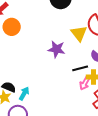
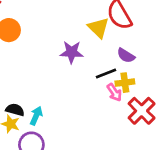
pink arrow: (85, 83) -> (114, 92), turned -56

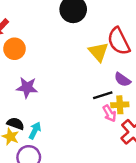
purple star: (72, 52) -> (27, 88), moved

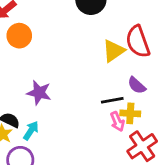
yellow triangle: (98, 52) -> (114, 51), turned 30
purple star: (27, 88) -> (39, 93), moved

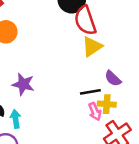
red semicircle: (138, 42) -> (85, 20), moved
cyan arrow: (31, 131) -> (16, 119), turned -42

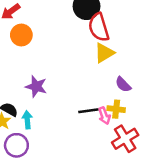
black line: (90, 92) -> (88, 111), moved

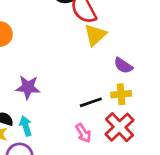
pink arrow: (104, 116) -> (83, 133), moved
red cross: (125, 139) -> (120, 127), moved

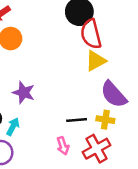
purple semicircle: (123, 66) -> (114, 94), size x1.6
cyan arrow: (26, 126) -> (13, 127), turned 30

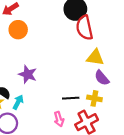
yellow triangle: (96, 61) -> (95, 57), moved, turned 36
purple semicircle: (114, 94) -> (102, 78), size x0.7

